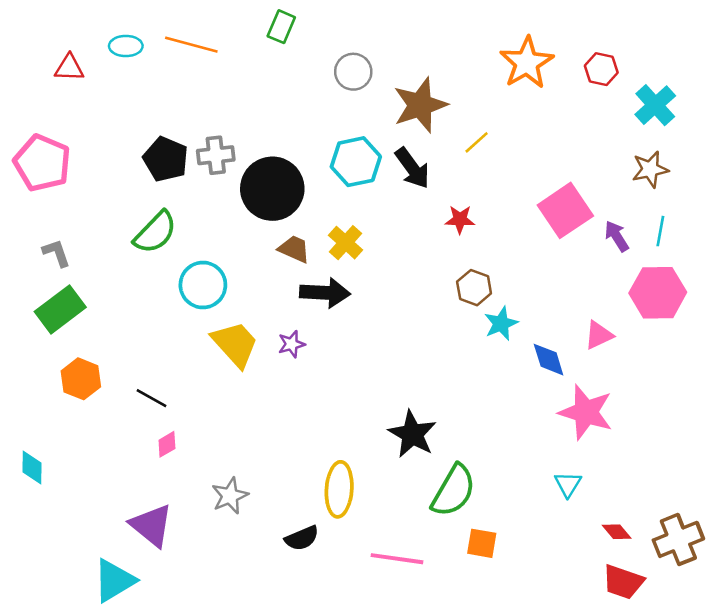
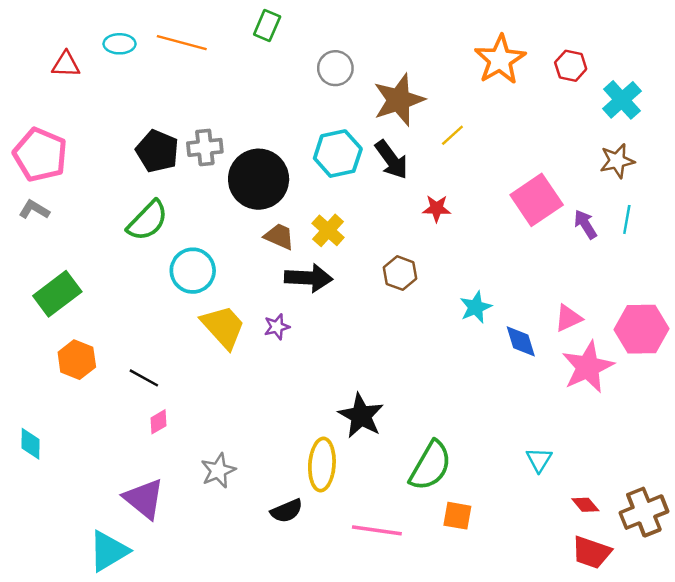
gray L-shape: (56, 253) -> (34, 210), moved, turned -40
brown hexagon: (474, 288) -> (400, 273), moved
pink hexagon: (658, 293) -> (641, 329), moved
pink star: (586, 412) -> (588, 367), moved, turned 30
black star: (412, 434) -> (361, 416), moved

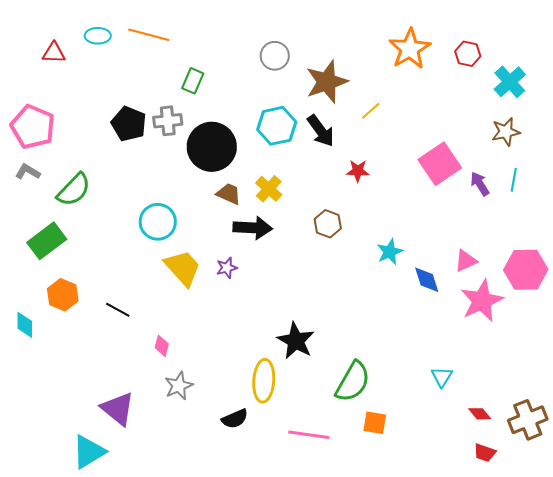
green rectangle: (267, 25) -> (193, 81), moved
green semicircle: (148, 221) -> (74, 190), moved
pink diamond: (159, 422) -> (162, 346), moved, turned -45
cyan diamond: (30, 444) -> (25, 325), moved
red trapezoid: (591, 552) -> (485, 453), size x0.7

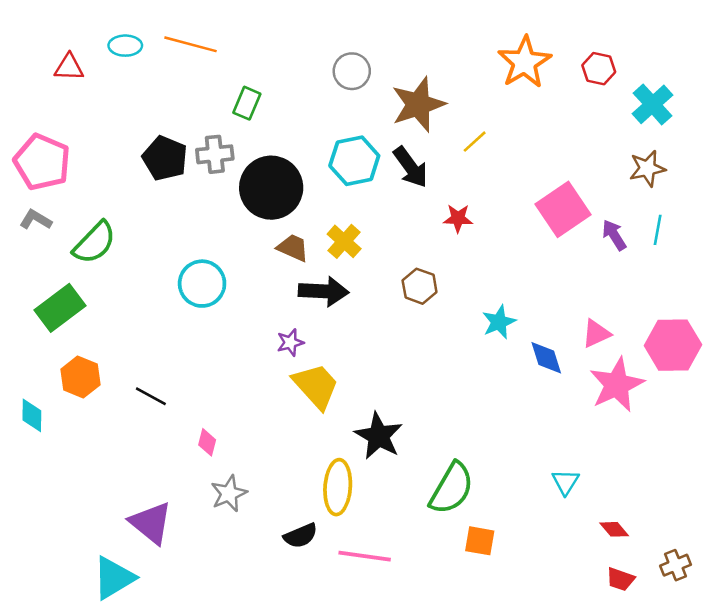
yellow trapezoid: (183, 268) -> (316, 386), moved
brown cross: (528, 420) -> (676, 565), moved, size x0.6
pink line: (309, 435) -> (365, 556), moved

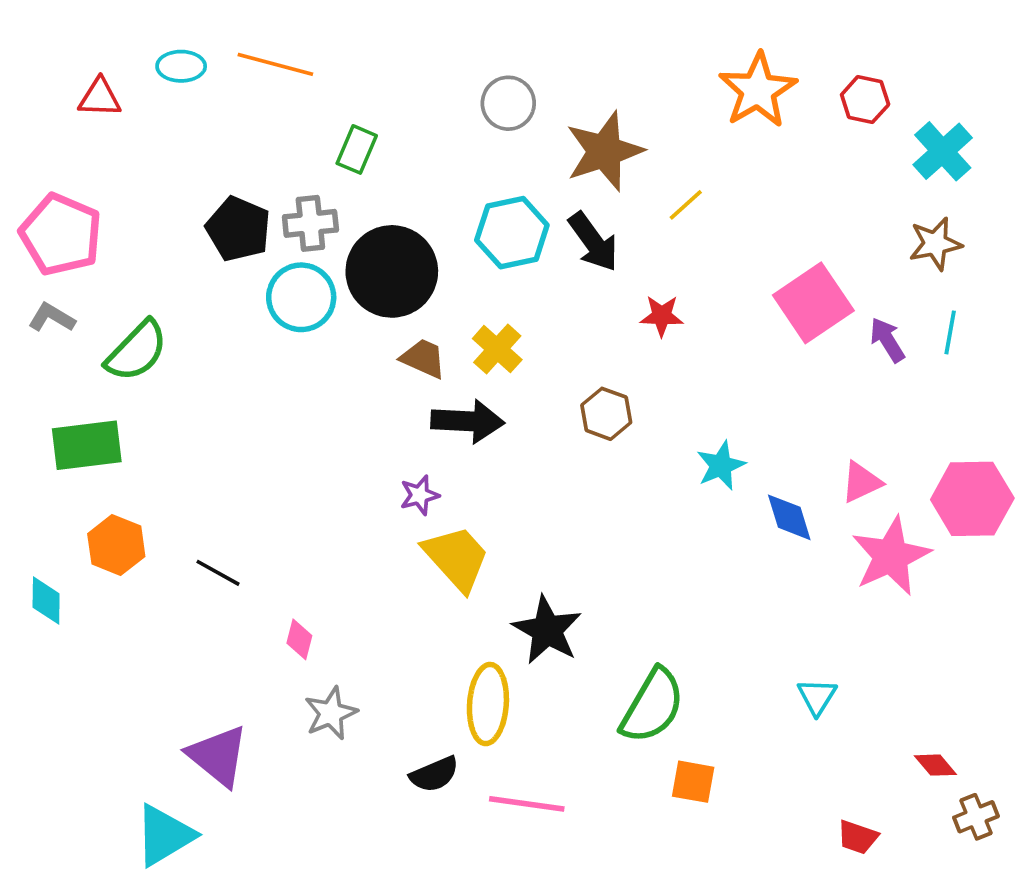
cyan circle: (202, 284) -> (301, 297), moved
green rectangle: (60, 308) -> (87, 445), turned 30
red diamond: (614, 529) -> (935, 765), moved
red trapezoid: (620, 579) -> (858, 837), moved

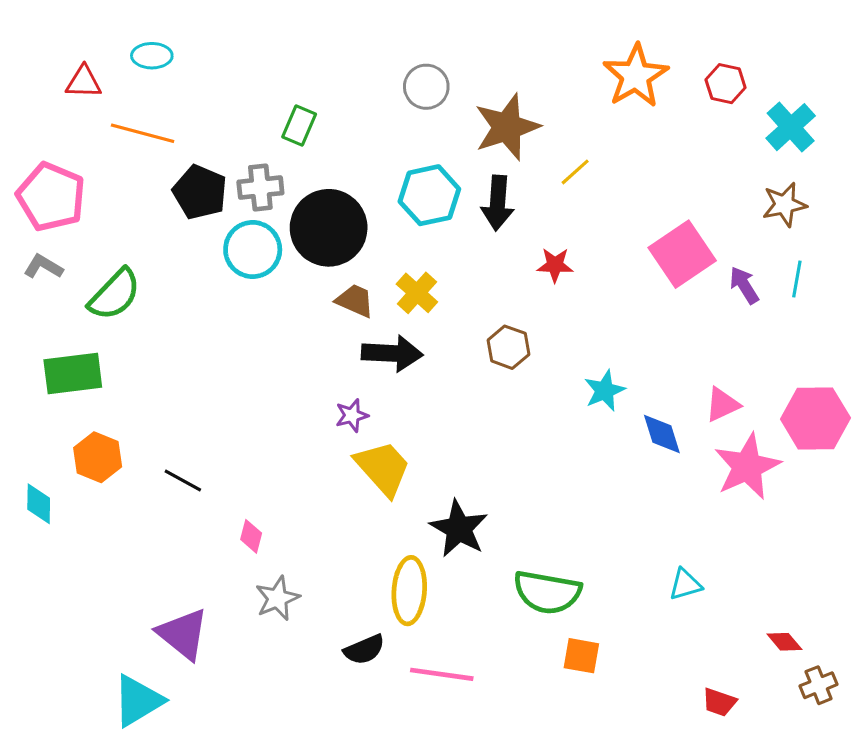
orange line: (275, 64) -> (143, 133), moved
black arrow: (593, 242) -> (498, 203), turned 40
cyan triangle: (817, 697) -> (685, 584), turned 42
green semicircle: (652, 706) -> (547, 592), turned 70

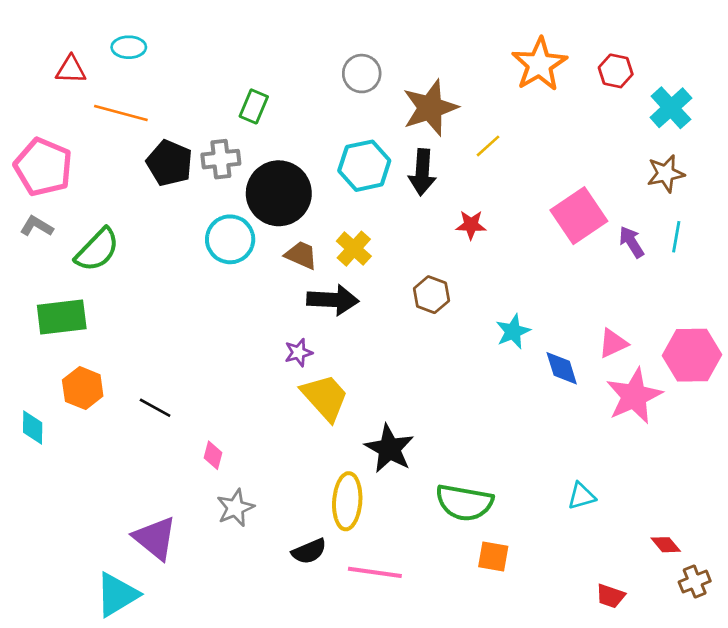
cyan circle: (253, 250) -> (230, 239), moved

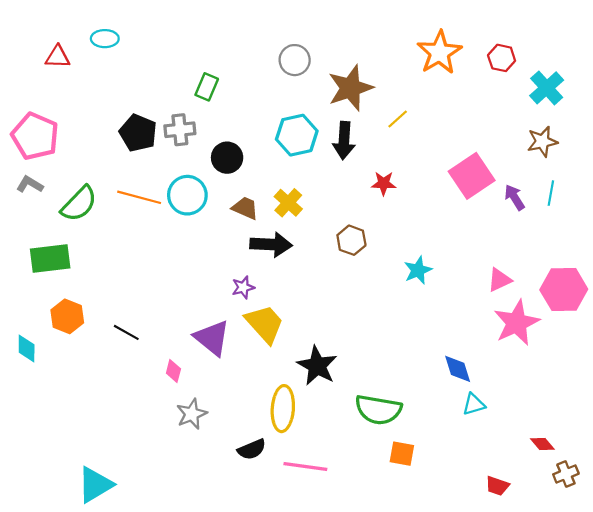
orange line: (121, 113) -> (139, 197), moved
black circle: (279, 193) -> (227, 158), size x0.6
blue diamond: (562, 368) -> (458, 369), moved
purple triangle: (155, 538) -> (212, 338), moved

